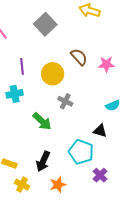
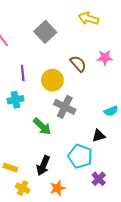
pink star: (106, 64) -> (105, 58), moved
gray cross: (65, 101) -> (65, 107), size x1.5
black triangle: (100, 131) -> (99, 136), turned -32

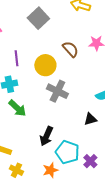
green arrow: (42, 126) -> (17, 108), moved
cyan pentagon: (80, 156) -> (67, 152), moved
black arrow: (43, 165) -> (46, 136), moved

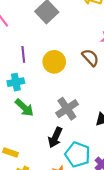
brown semicircle: (70, 49) -> (90, 58), moved
gray cross: (57, 91) -> (67, 109), moved, turned 30

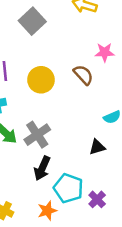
gray cross: (67, 109) -> (37, 135), moved

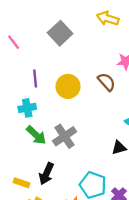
black arrow: (42, 168) -> (46, 174), moved

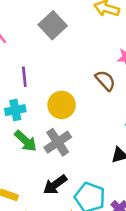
yellow circle: (68, 86) -> (62, 105), moved
black arrow: (46, 174) -> (55, 185), moved, turned 30

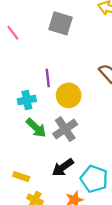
gray square: (53, 25) -> (61, 23), turned -30
purple line: (24, 77) -> (48, 78), moved

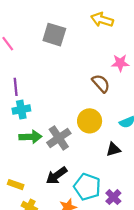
purple line: (48, 78) -> (16, 87), moved
yellow circle: (69, 95) -> (90, 121), moved
green arrow: (36, 128) -> (30, 137), turned -45

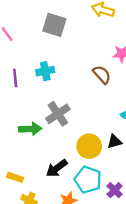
cyan cross: (21, 110) -> (45, 71), moved
yellow circle: (90, 121) -> (89, 146), moved
gray cross: (59, 138) -> (58, 114), moved

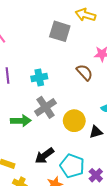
gray square: (54, 25) -> (60, 31), moved
cyan cross: (45, 71) -> (39, 78), moved
yellow circle: (89, 146) -> (74, 121), moved

